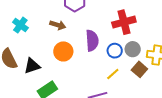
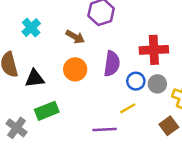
brown square: (139, 69) -> (169, 126), moved

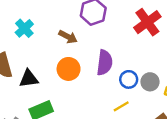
red cross: (154, 50) -> (147, 22), moved, turned -32

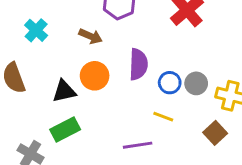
black triangle: (29, 79) -> (64, 91), moved
yellow line: (121, 106) -> (163, 117), turned 56

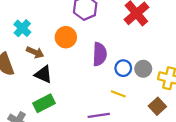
brown arrow: (91, 36) -> (35, 52), moved
orange circle: (95, 76) -> (66, 37), moved
black triangle: (64, 91) -> (43, 74), turned 36

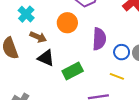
green rectangle: (44, 103) -> (73, 71), moved

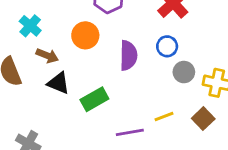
blue circle: (122, 52) -> (167, 46), moved
yellow line: (117, 76) -> (164, 116), moved, turned -40

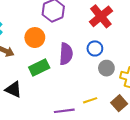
black triangle: (59, 83) -> (13, 89), moved
green rectangle: (94, 99) -> (39, 68), moved

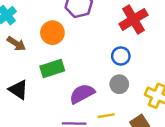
purple semicircle: (66, 54) -> (82, 94), moved, turned -130
gray circle: (106, 68) -> (119, 84), moved

